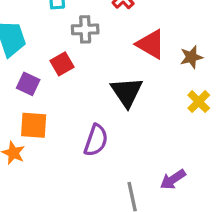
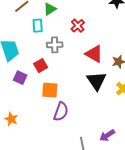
black triangle: (127, 92) -> (96, 81), moved
orange square: (34, 125) -> (50, 90), moved

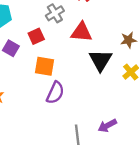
gray cross: (55, 45) -> (55, 13), turned -35
red triangle: (94, 54) -> (81, 32), moved, turned -30

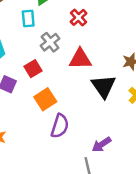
orange square: (44, 66) -> (45, 99), turned -36
purple arrow: (107, 126) -> (102, 144), moved

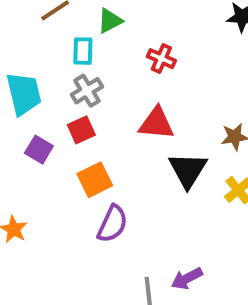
red cross: (79, 17) -> (161, 59), turned -30
gray cross: (50, 42) -> (87, 91), moved
purple arrow: (102, 144) -> (187, 278), moved

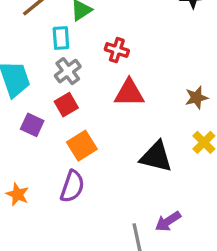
red cross: (161, 59) -> (117, 50), moved
black triangle: (188, 170) -> (156, 157), moved, turned -42
purple semicircle: (112, 224) -> (72, 186), moved

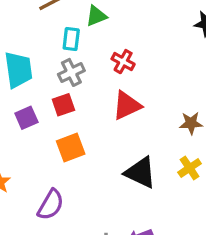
red triangle: (129, 93) -> (127, 105), turned -36
purple square: (32, 125) -> (26, 118), turned 30
purple semicircle: (72, 186) -> (51, 205), moved

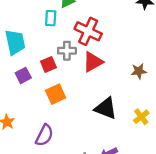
red cross: (123, 62) -> (88, 31), size x1.6
gray cross: (71, 72) -> (67, 51), moved, turned 30
yellow cross: (190, 168) -> (141, 117), moved

